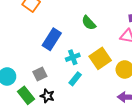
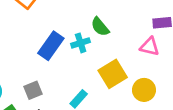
cyan cross: (73, 57) -> (81, 43), moved

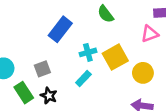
cyan cross: (81, 43) -> (88, 52), moved
pink triangle: (150, 47) -> (150, 34), turned -36

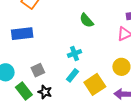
blue rectangle: (60, 29) -> (22, 34), moved, turned 50
yellow square: (115, 57) -> (95, 84), moved

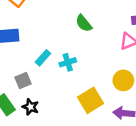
cyan rectangle: (73, 75) -> (43, 58), moved

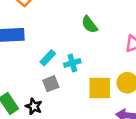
gray square: (23, 81) -> (51, 84), moved
yellow square: (91, 100) -> (100, 88), moved, turned 30

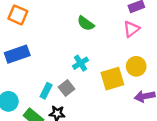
cyan rectangle: (48, 58) -> (46, 91), moved

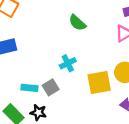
cyan rectangle: (46, 91) -> (29, 88), turned 63

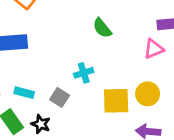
gray square: (51, 87) -> (60, 97), turned -35
cyan rectangle: (29, 88) -> (24, 93), moved

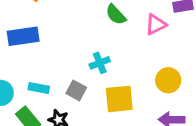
pink triangle: (154, 49) -> (156, 24), moved
yellow square: (116, 101) -> (119, 99), moved

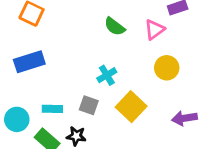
yellow circle: (168, 80) -> (167, 68), moved
yellow square: (119, 99) -> (131, 107), turned -32

